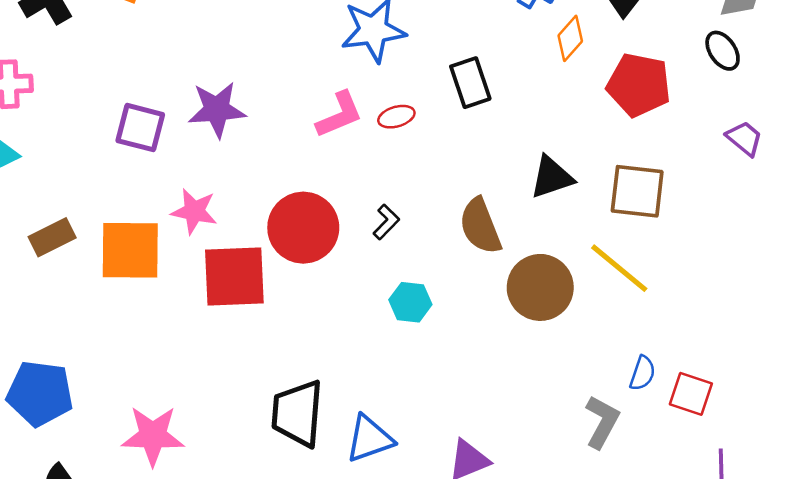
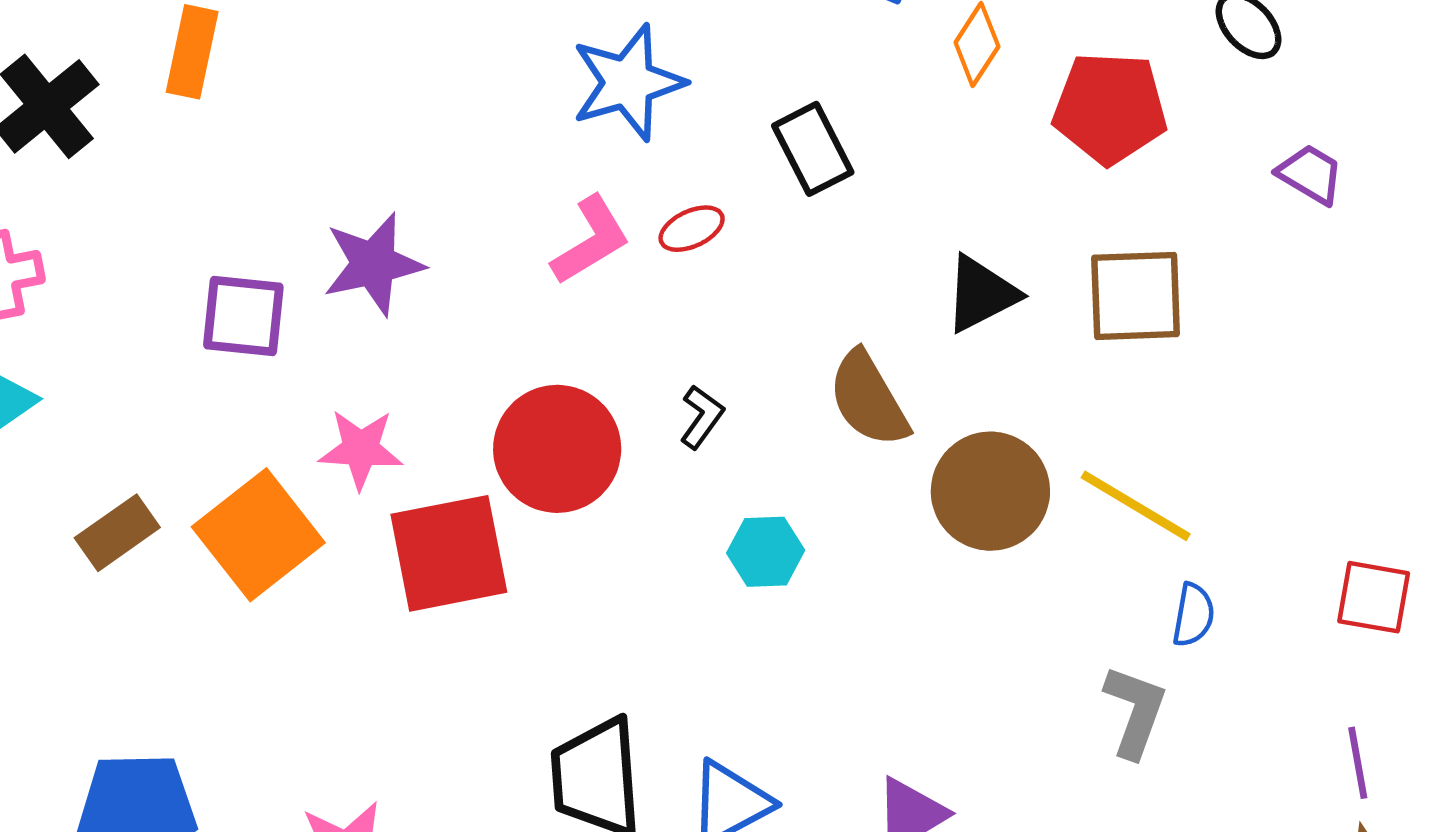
orange square: (130, 250) -> (258, 535), turned -30
yellow line: (619, 268) -> (1136, 506), moved
red square: (691, 394) -> (1374, 597), moved

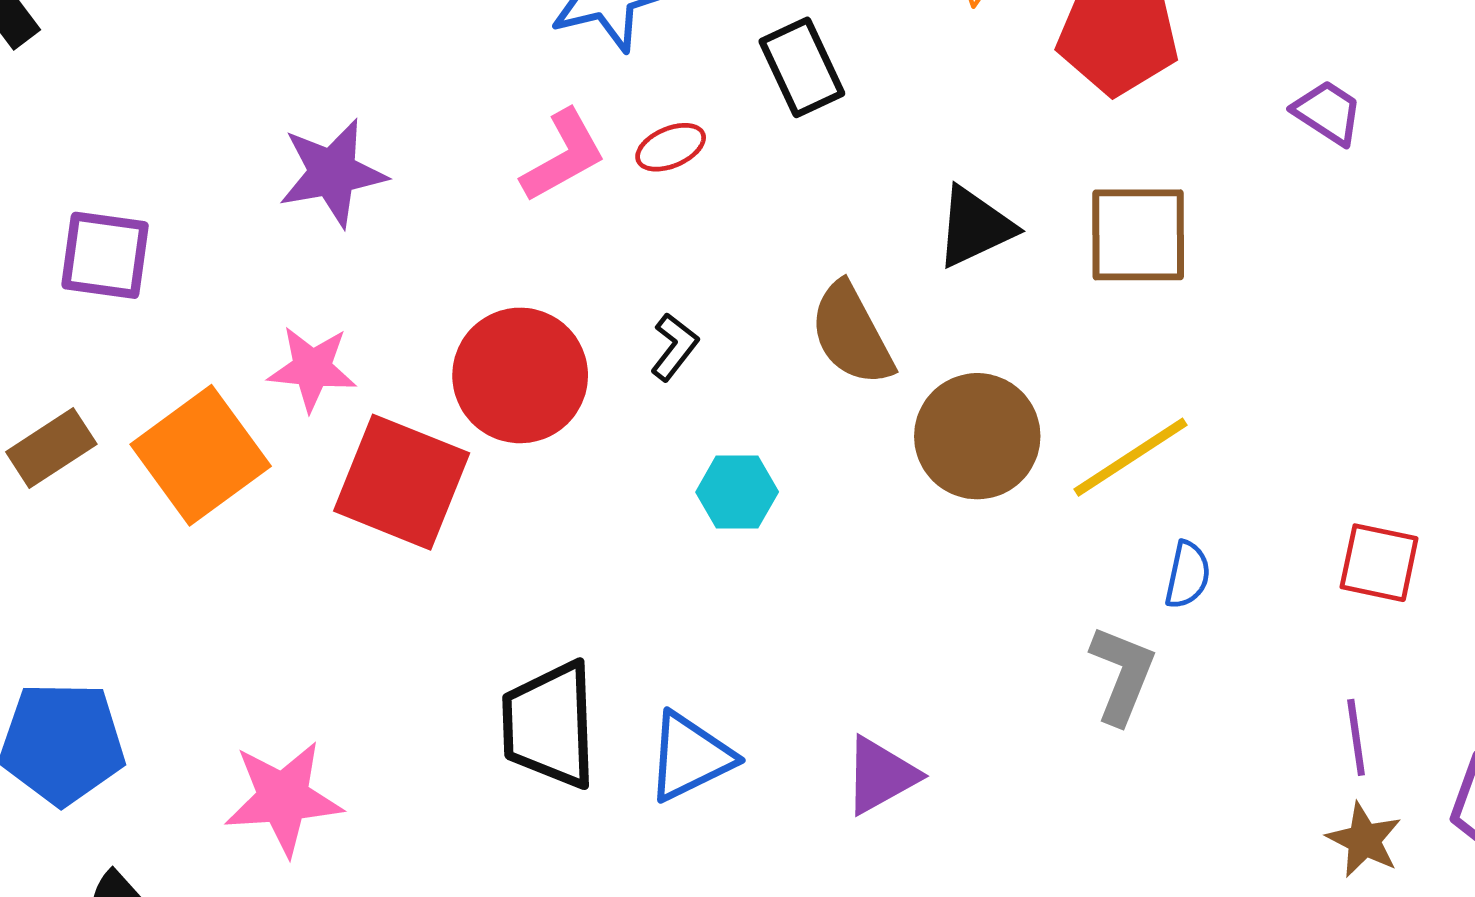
purple square: (243, 316) -> (105, 255), moved
yellow line: (1136, 506) -> (1130, 457), turned -66
red square: (449, 553) -> (402, 482), turned 31

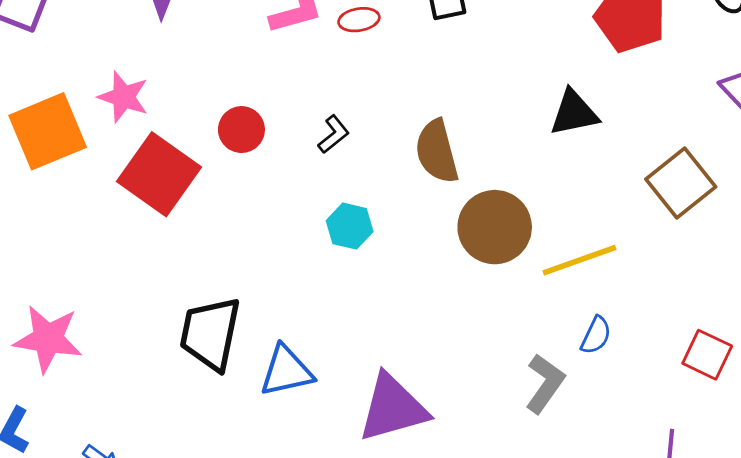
black triangle: (975, 227) -> (574, 113), moved
brown square: (1138, 235) -> (681, 183), moved, turned 38
red circle: (520, 375) -> (241, 130), size x0.6
purple triangle: (881, 775) -> (393, 408), size x1.5

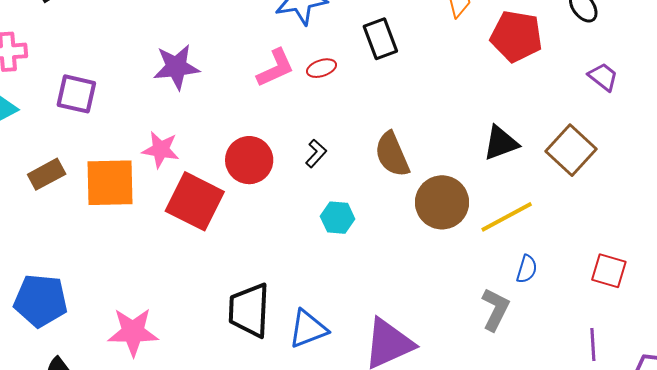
black triangle: (574, 113) -> (501, 143), moved
red circle: (241, 130) -> (249, 160), size x1.4
orange square: (48, 131) -> (110, 183), turned 30

